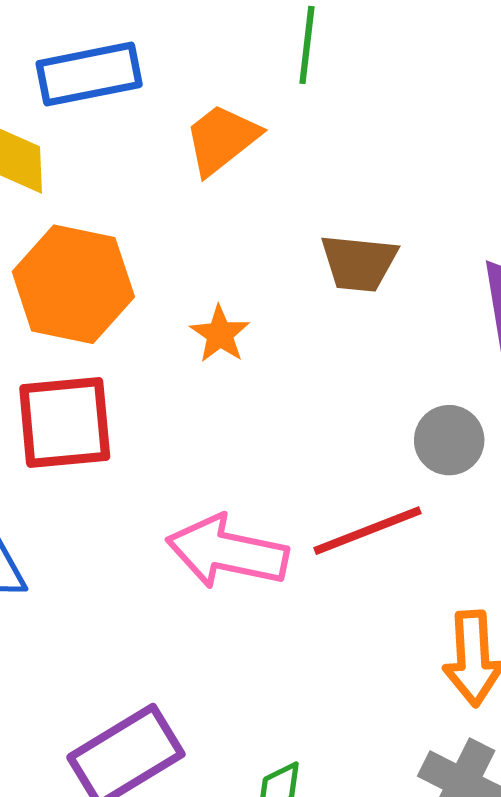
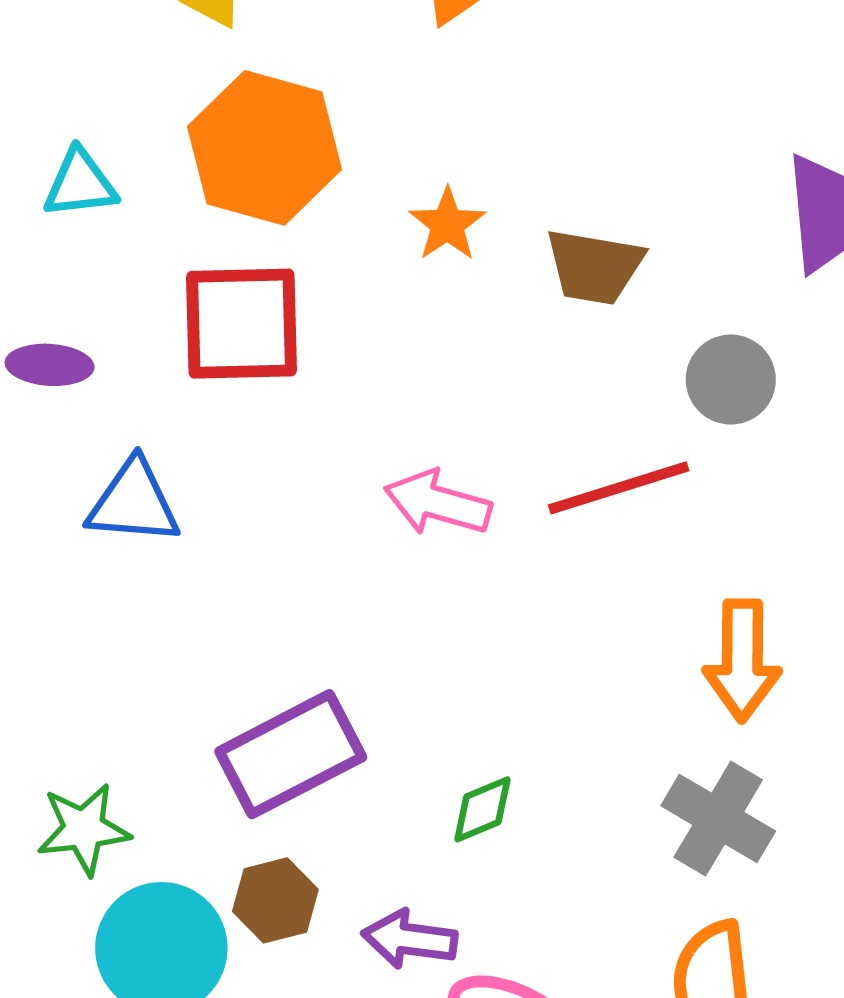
brown trapezoid: (359, 263) -> (594, 267), moved
pink arrow: (227, 552) -> (438, 503), size x0.7

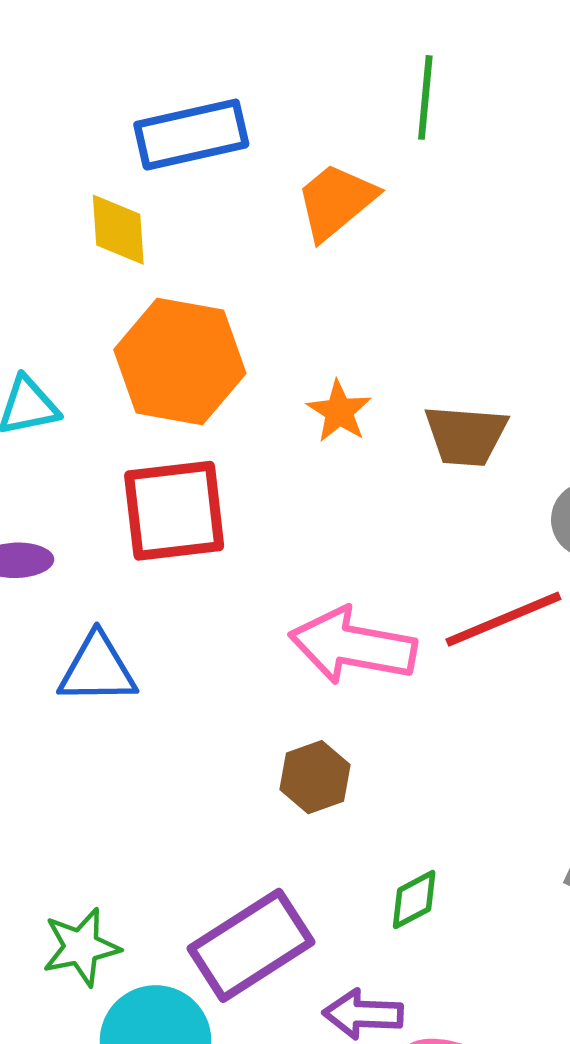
pink arrow: (438, 503) -> (353, 646), size x1.4
purple rectangle: (291, 754) -> (251, 945), moved
brown hexagon: (275, 900) -> (315, 777), moved

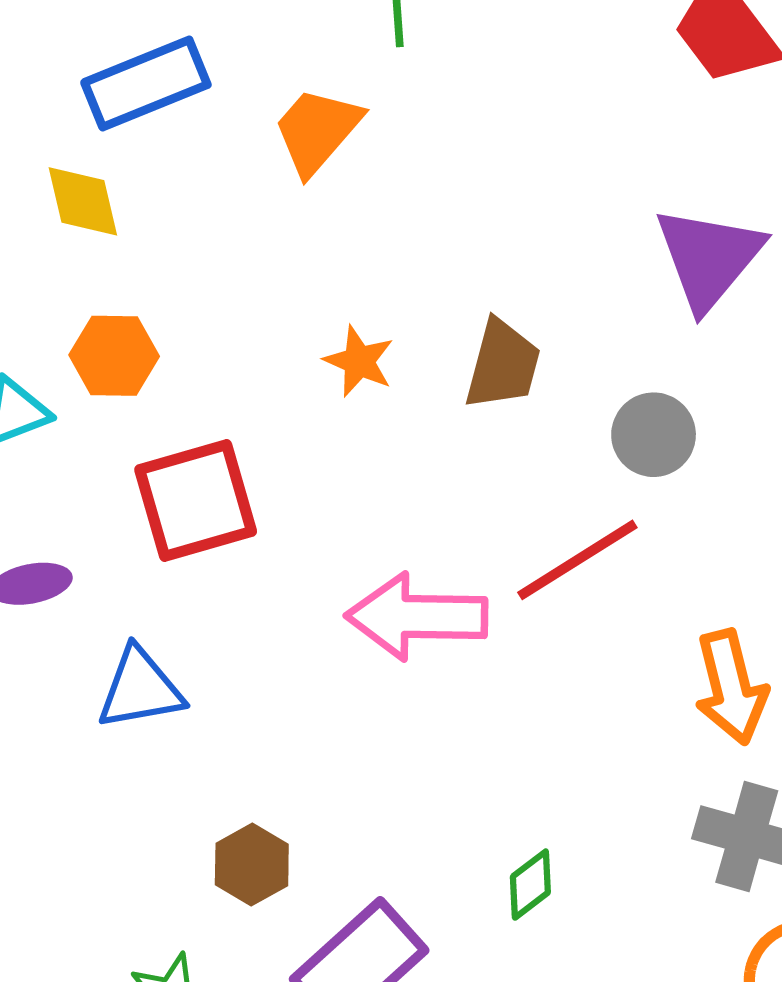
orange hexagon: (180, 362) -> (114, 356), moved, size x0.6
brown trapezoid: (466, 436) -> (503, 365), turned -70
brown hexagon: (315, 777) -> (252, 865), moved

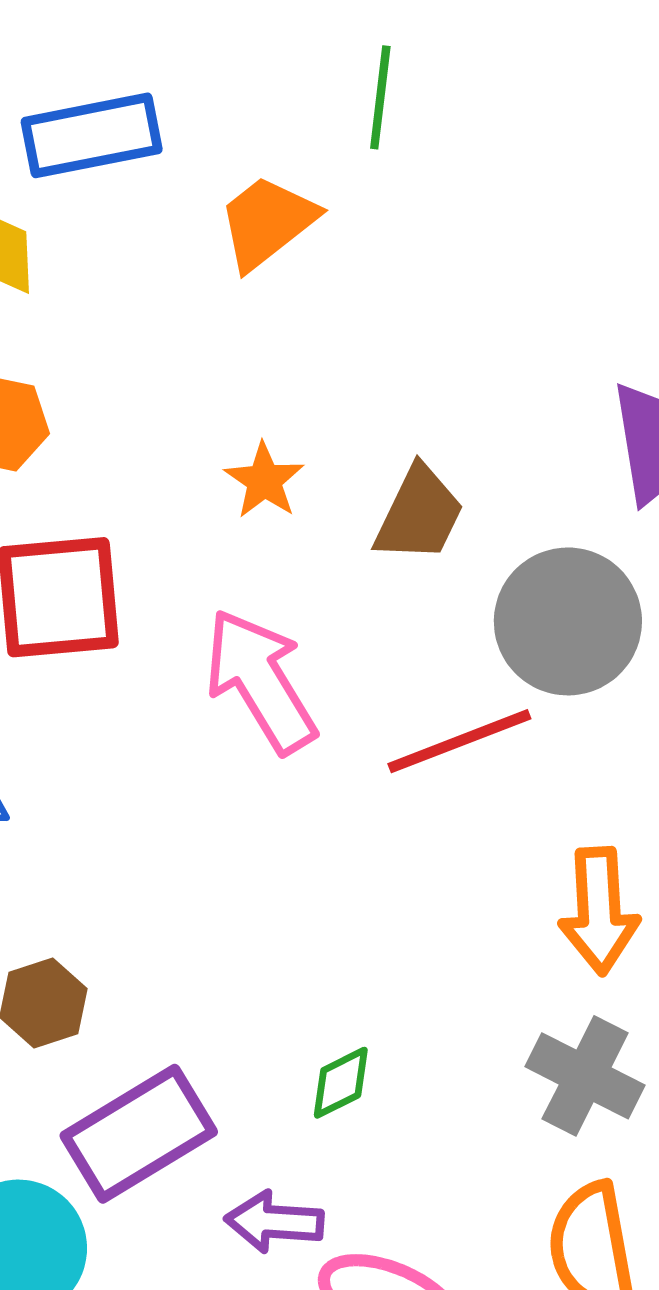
gray circle: (654, 435) -> (568, 621), size x1.6
pink arrow: (417, 617) -> (260, 681), moved, turned 47

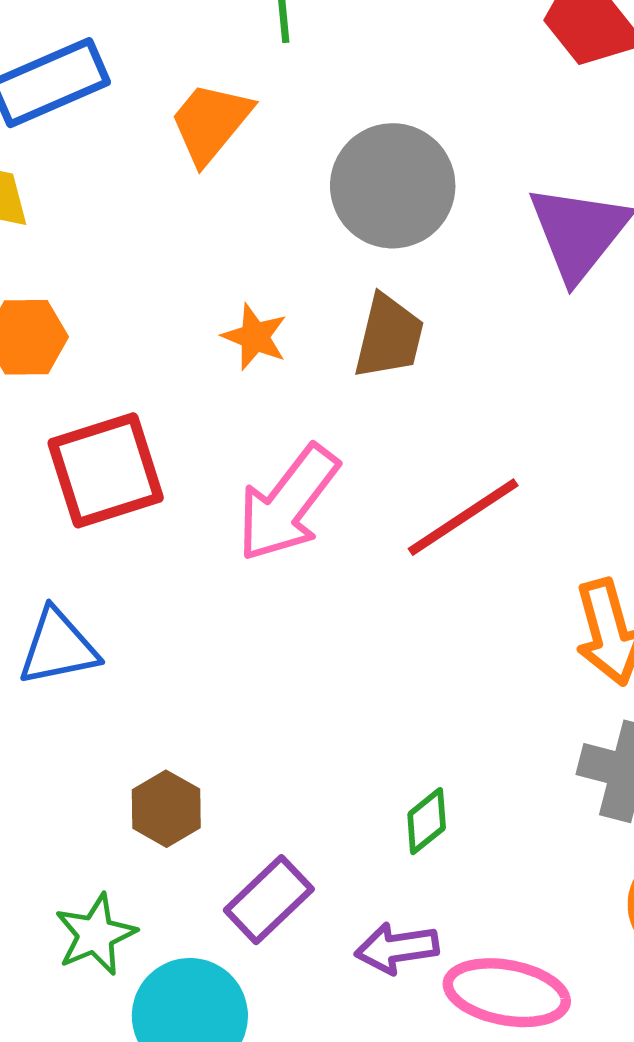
gray circle: (568, 621) -> (393, 186), moved
pink arrow: (260, 681) -> (288, 503), turned -99
purple rectangle: (139, 1134) -> (269, 900), size x0.7

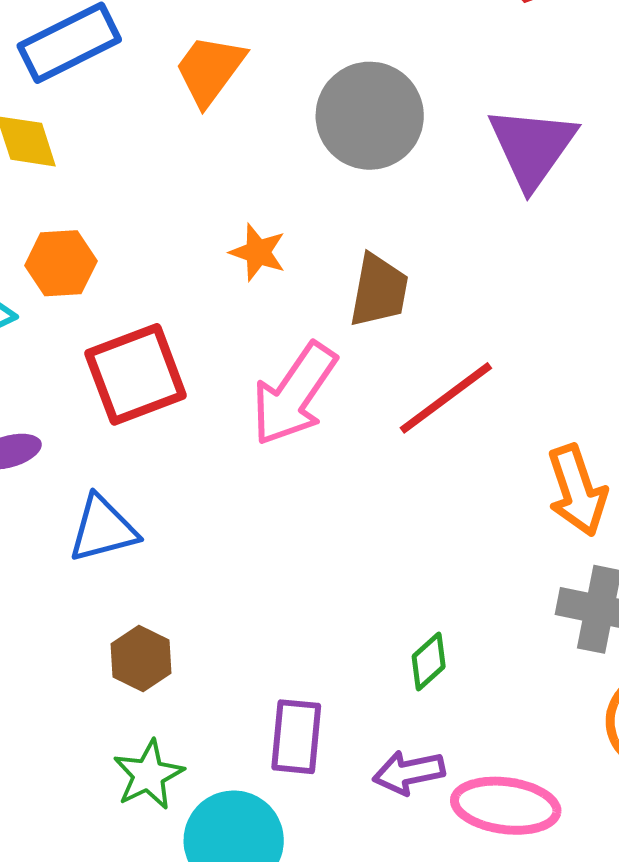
brown trapezoid: (389, 337) -> (379, 291), moved
brown hexagon: (166, 809) -> (141, 658), moved
purple rectangle: (269, 900) -> (296, 737), turned -38

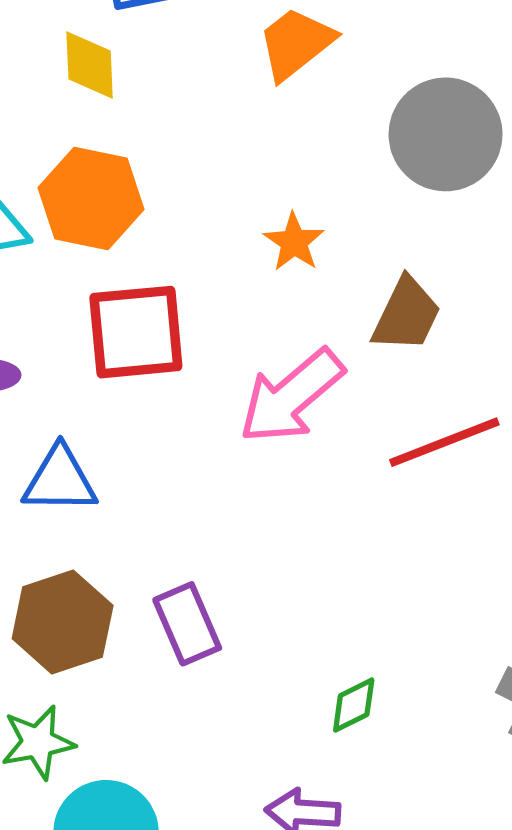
orange hexagon: (61, 263) -> (91, 199), size x1.4
brown hexagon: (141, 658) -> (63, 622), size x1.5
purple rectangle: (296, 737) -> (187, 624), moved, turned -44

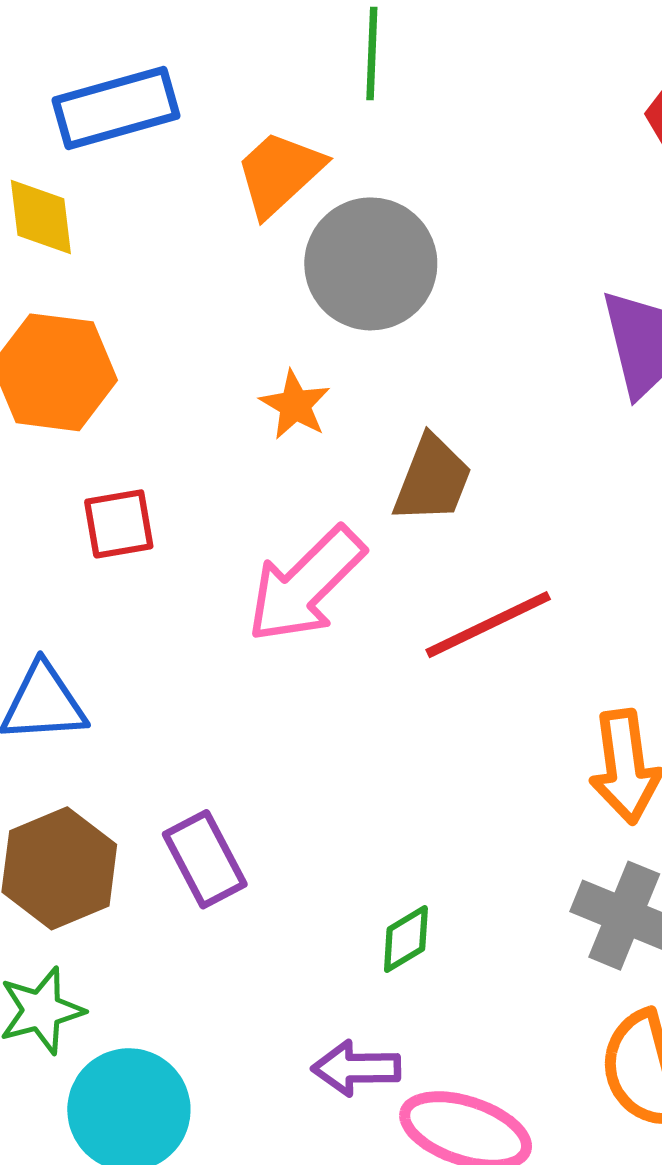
gray circle: (446, 134) -> (371, 264), moved
red square: (136, 332) -> (119, 524), size x0.6

